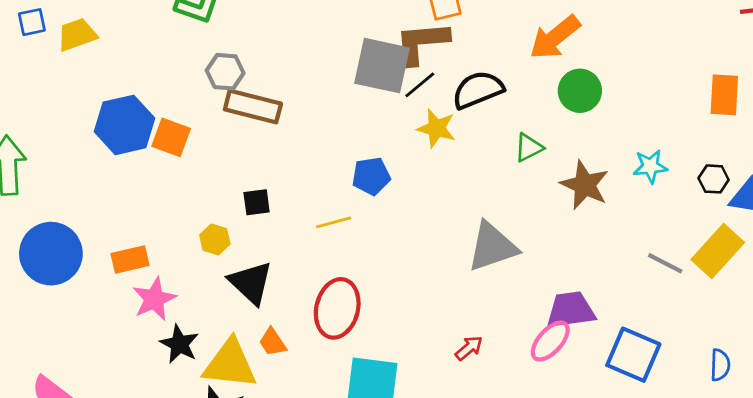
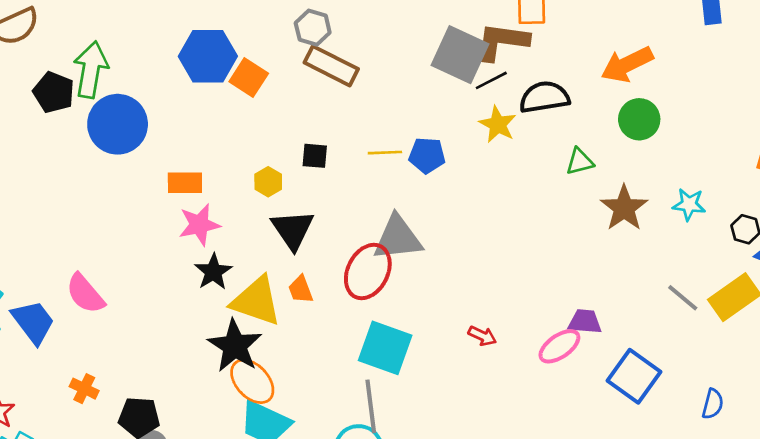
yellow line: (334, 222) -> (385, 153), moved
gray triangle: (492, 247) -> (398, 238), moved
blue circle: (51, 254) -> (118, 124), moved
purple trapezoid: (571, 310) -> (585, 322), size x0.7
red arrow: (469, 348) -> (482, 336), turned 52

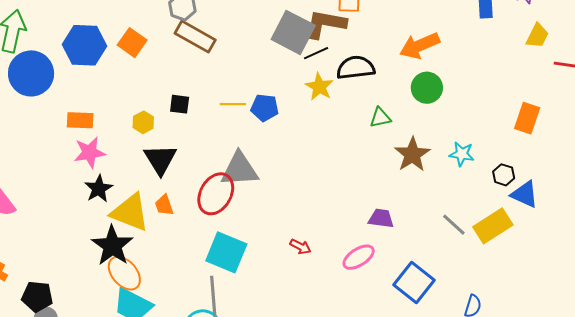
blue hexagon: (208, 56) -> (84, 45), moved
purple trapezoid: (585, 322) -> (381, 218), moved

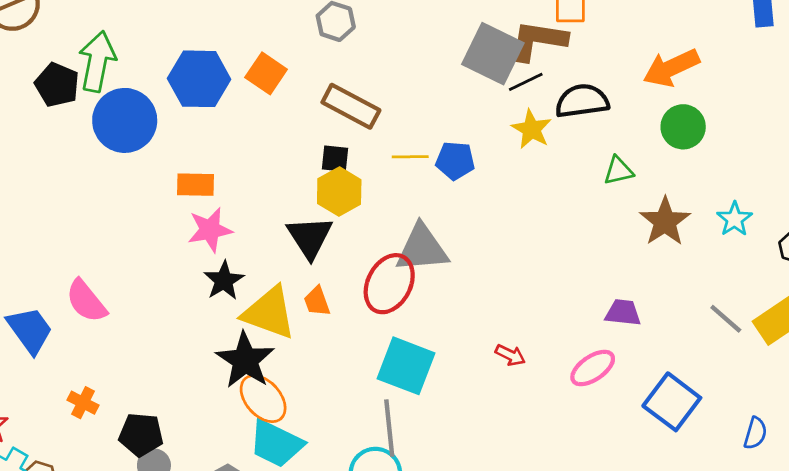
brown rectangle: (195, 37) -> (351, 106), moved
yellow hexagon: (143, 122) -> (339, 192), moved, size x1.5
cyan star: (462, 154) -> (734, 219), turned 30

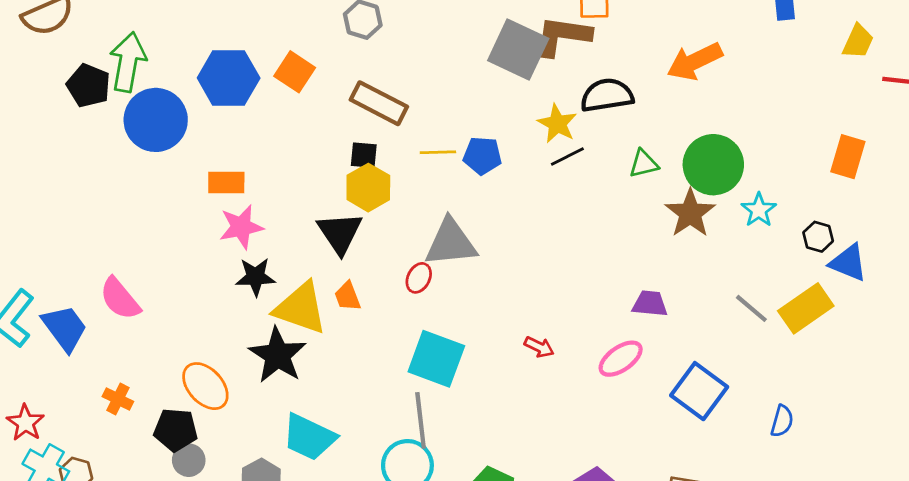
black line: (526, 82) -> (567, 156), moved
green circle: (683, 127) -> (713, 165), moved, size x1.4
black star: (224, 281) -> (256, 277), turned 30
red ellipse: (389, 284) -> (419, 278), size x0.5
orange ellipse: (263, 399) -> (205, 386), moved

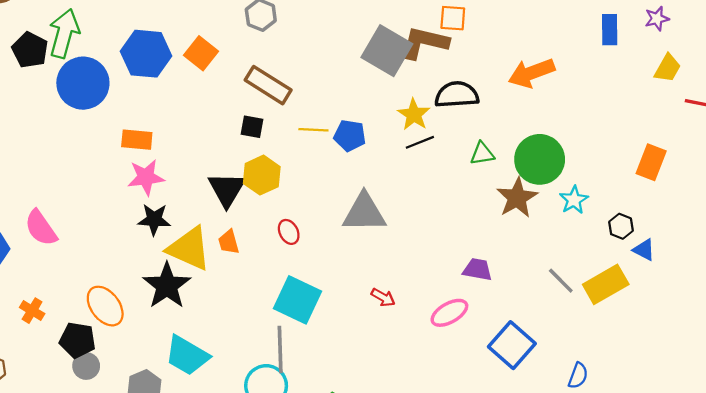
yellow hexagon: (368, 188) -> (262, 175), moved
gray triangle: (451, 243) -> (364, 213), moved
blue triangle: (848, 263) -> (644, 250), size x0.7
red ellipse: (419, 278) -> (289, 232), turned -60

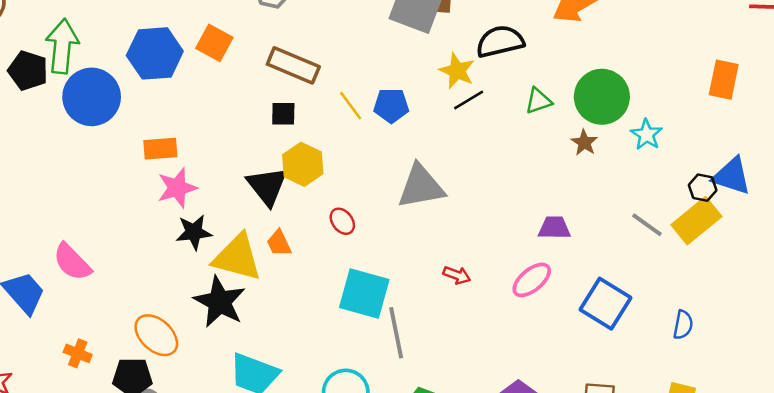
yellow line: (313, 130) -> (351, 106), turned 60
brown star: (517, 198) -> (584, 143), size x0.6
black hexagon: (621, 226) -> (703, 188), moved
blue triangle: (644, 250) -> (732, 176), size x1.6
gray line: (280, 350) -> (396, 333), moved

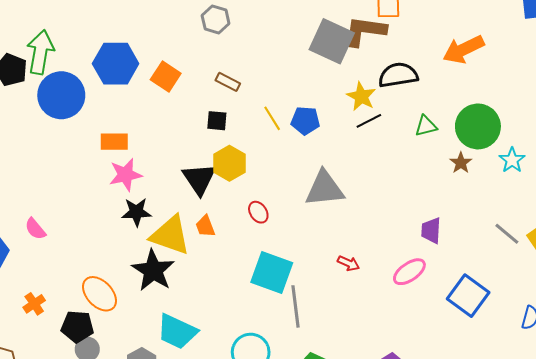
orange square: (214, 43) -> (166, 77), moved
brown rectangle: (293, 65) -> (228, 82), size x0.6
purple trapezoid: (554, 228) -> (431, 231), turned -92
pink semicircle: (72, 262) -> (35, 229), size x0.7
orange cross: (78, 353) -> (34, 304), turned 30

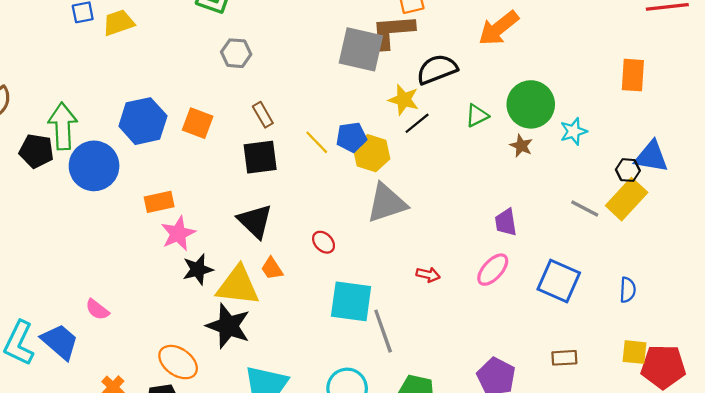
brown rectangle: (228, 82) -> (263, 115), turned 45
black square: (217, 121) -> (260, 157), size x1.6
cyan star: (512, 160) -> (573, 131), turned 30
yellow hexagon: (229, 163) -> (372, 153), moved

